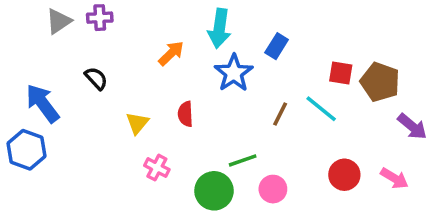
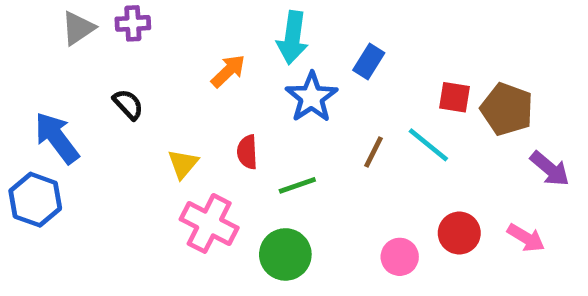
green line: (243, 160) -> (297, 185), moved
pink cross: (157, 168) -> (209, 223), size x1.6
pink circle: (273, 189) -> (400, 257), moved

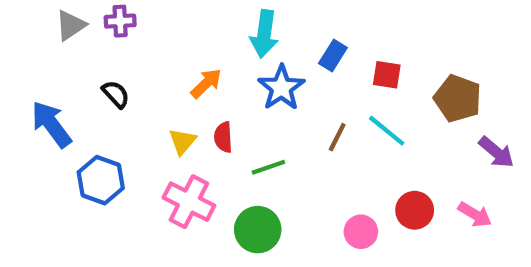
orange arrow: (228, 71) -> (206, 83), moved
red square: (454, 97) -> (387, 75), moved
yellow triangle: (183, 164) -> (182, 141), moved
blue hexagon: (35, 200) -> (101, 180), moved

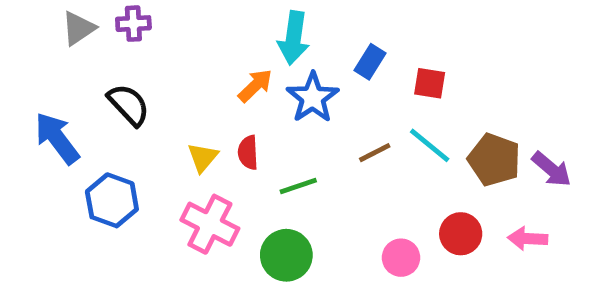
orange arrow: (206, 83) -> (255, 86), moved
black semicircle: (116, 94) -> (129, 105), size x1.4
brown pentagon: (458, 98) -> (494, 160), moved
brown line: (337, 137) -> (375, 153), turned 36
pink arrow: (475, 215) -> (528, 239), turned 152

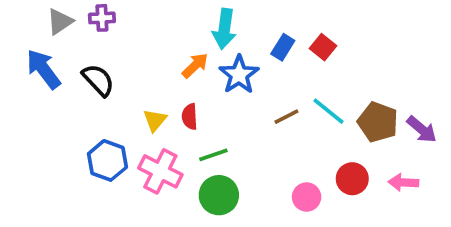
red square: (430, 83) -> (323, 47), moved, turned 30
blue arrow: (57, 138) -> (43, 69), moved
green line: (298, 186) -> (213, 155), moved
blue hexagon: (112, 200) -> (107, 160), moved

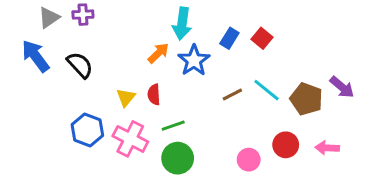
purple arrow: (422, 129) -> (342, 87), moved

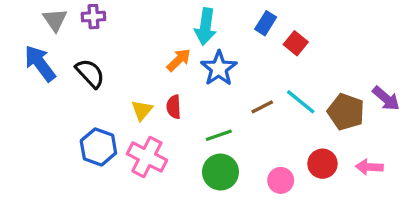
gray triangle: (49, 18) -> (55, 20), turned -30
blue rectangle: (229, 38) -> (266, 23), moved
green line: (173, 126) -> (219, 135), moved
green circle: (178, 158) -> (220, 172), moved

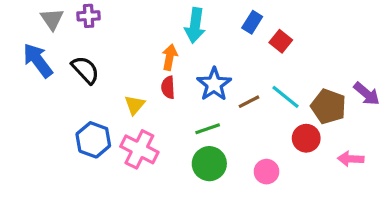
orange arrow: (179, 60) -> (170, 57), turned -35
blue star: (219, 68) -> (214, 84), moved
red semicircle: (174, 107) -> (168, 87), moved
red circle: (322, 164) -> (306, 138), moved

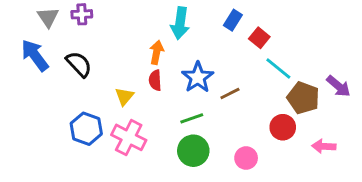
cyan line: (286, 97) -> (278, 69), moved

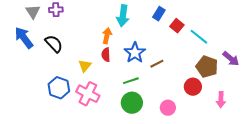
cyan line: (278, 69) -> (199, 37), moved
pink arrow: (324, 146) -> (221, 100), turned -91

